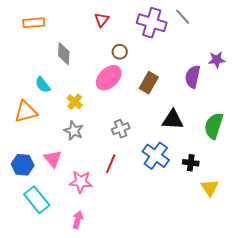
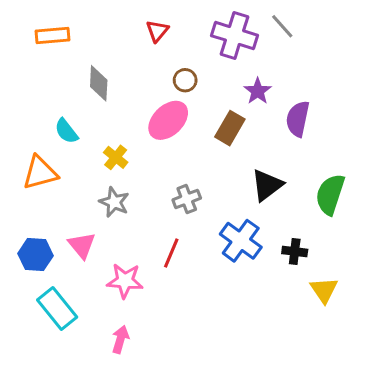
purple star: (217, 60) -> (258, 91), moved, turned -30
black triangle: (173, 120) -> (267, 185), turned -40

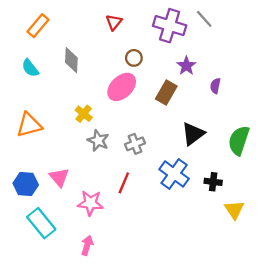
orange rectangle: (52, 35) -> (38, 26), turned -45
purple semicircle: (298, 119) -> (215, 86), size x0.6
cyan semicircle: (66, 131) -> (30, 68), moved
gray star: (114, 202) -> (98, 141), moved

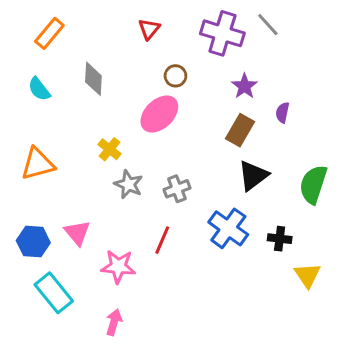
brown rectangle: (166, 93) -> (240, 130), moved

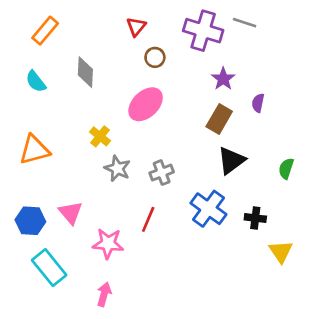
gray line: (268, 25) -> (245, 23), turned -30
brown circle: (175, 76) -> (155, 57), moved
green semicircle: (313, 184) -> (286, 169), size x0.6

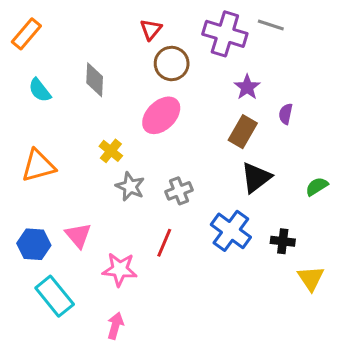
orange rectangle: (45, 31) -> (26, 34), moved
brown circle: (155, 57) -> (172, 63), size x1.5
green semicircle: (286, 169) -> (317, 186), turned 40

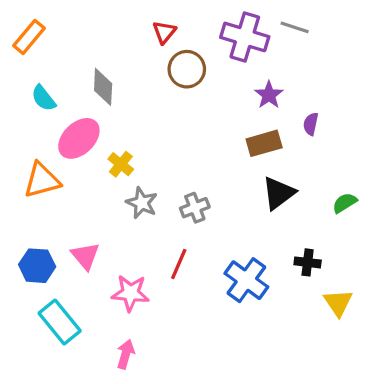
pink ellipse: (161, 115) -> (79, 138), moved
brown rectangle: (243, 132) -> (264, 143), turned 44
blue cross: (231, 231) -> (246, 280), moved

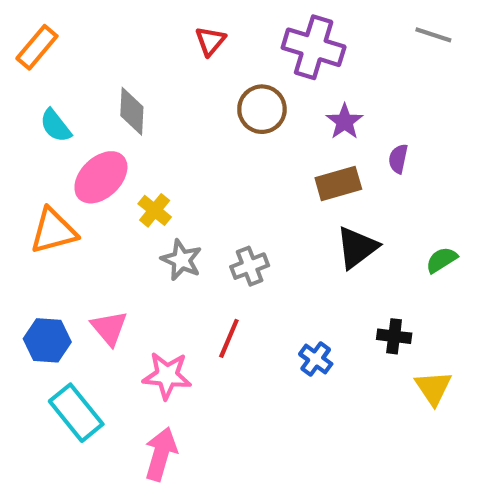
gray line: (295, 27) -> (433, 35), moved
brown circle: (187, 69) -> (262, 109), moved
blue cross: (246, 280) -> (316, 359), size x0.6
pink arrow: (126, 354) -> (161, 454), size x1.4

